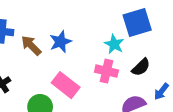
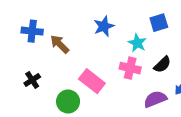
blue square: (137, 23) -> (159, 23), size x0.7
blue star: (61, 42) -> (104, 26), moved

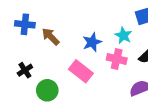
blue star: (104, 26) -> (92, 42), moved
green circle: (68, 101) -> (47, 90), moved

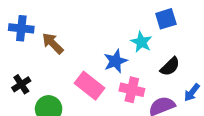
blue star: (92, 42) -> (115, 61), moved
pink cross: (117, 59) -> (132, 90), moved

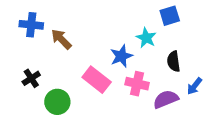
black semicircle: (170, 67) -> (174, 61), turned 126

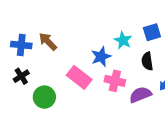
blue square: (170, 16) -> (152, 32), moved
blue cross: (31, 25) -> (21, 45), moved

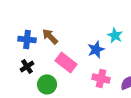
pink rectangle: (79, 77) -> (66, 62), moved
pink cross: (115, 81) -> (101, 78), moved

